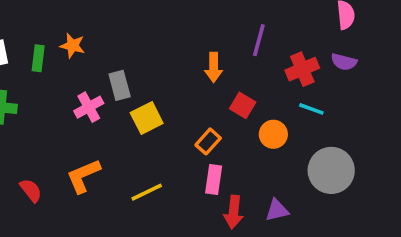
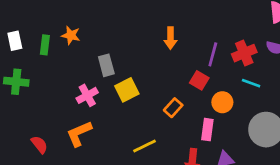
purple line: (259, 40) -> (213, 54), moved
orange arrow: (214, 67) -> (170, 38), moved
pink cross: (89, 107) -> (87, 95), moved
pink rectangle: (214, 179) -> (207, 130), moved
yellow line: (147, 192) -> (145, 146), moved

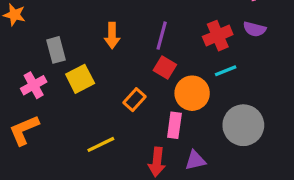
orange arrow: (170, 38) -> (112, 36), moved
purple line: (213, 54) -> (162, 36), moved
cyan line: (251, 83) -> (226, 71), turned -42
orange circle: (222, 102) -> (192, 93), size x1.4

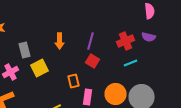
orange circle: (192, 93) -> (116, 94), moved
orange rectangle: (134, 100) -> (74, 81), turned -56
pink rectangle: (174, 125) -> (88, 97), moved

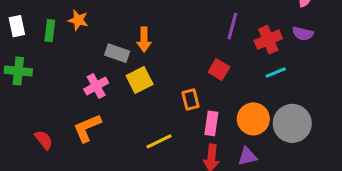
orange arrow: (60, 41) -> (144, 40), moved
purple line: (90, 41) -> (232, 26), moved
gray rectangle: (24, 50) -> (117, 53), turned -56

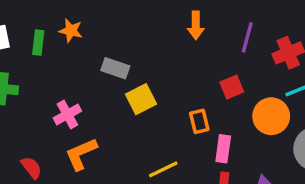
orange arrow: (144, 40) -> (196, 25), moved
red square: (219, 70) -> (232, 87), turned 36
pink cross: (96, 86) -> (67, 115), moved
orange circle: (253, 119) -> (271, 116), moved

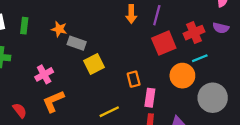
orange star: (71, 31) -> (59, 29), moved
purple line: (247, 37) -> (157, 15), moved
red square: (232, 87) -> (164, 43), moved, size x1.5

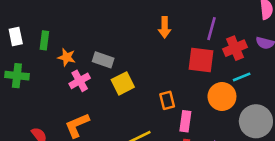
purple line: (157, 15) -> (212, 29), moved
orange star: (59, 29) -> (67, 57), moved
red square: (164, 43) -> (201, 60), turned 30
pink cross: (44, 74) -> (80, 81), moved

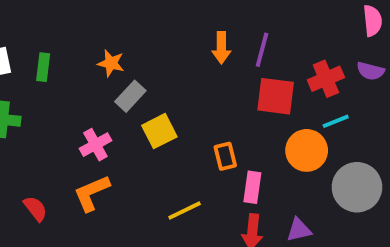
purple line: (212, 29) -> (262, 50), moved
orange star: (67, 57) -> (111, 63), moved
gray rectangle: (103, 60) -> (130, 96), turned -66
pink cross: (80, 81) -> (95, 145), moved

